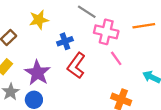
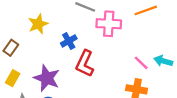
pink line: (116, 58) -> (141, 63), moved

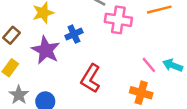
red L-shape: (85, 64) -> (91, 78), moved
purple star: (47, 78) -> (46, 50), moved

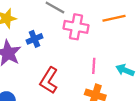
pink line: (149, 65) -> (94, 66), moved, turned 42

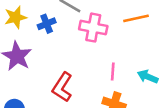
blue cross: (35, 39) -> (47, 24), moved

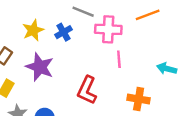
pink line: (113, 72) -> (119, 59), moved

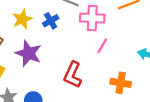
pink line: (119, 59) -> (102, 46), turned 35

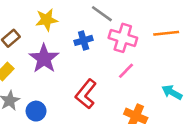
blue cross: (51, 21) -> (84, 40), moved

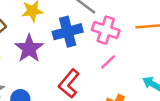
blue cross: (84, 40) -> (68, 32), size x1.6

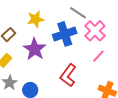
pink cross: (106, 30) -> (95, 31), turned 30

